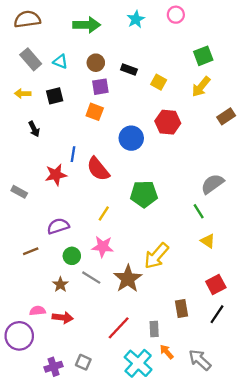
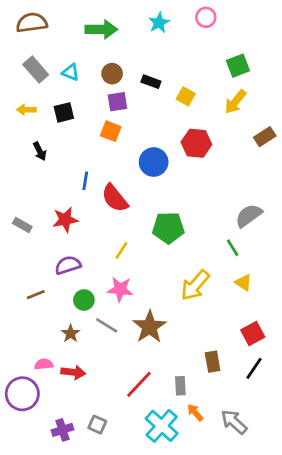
red star: (56, 175) -> (65, 220), moved
yellow arrow: (156, 256) -> (195, 285), moved

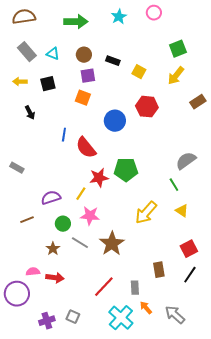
red star: (65, 220) -> (99, 178), moved
yellow line: (121, 250) -> (81, 194), moved

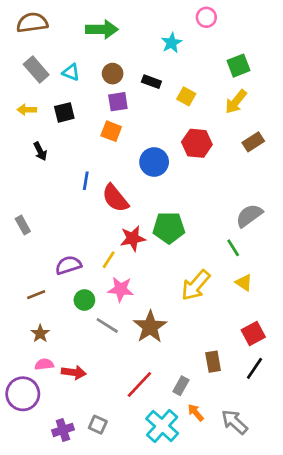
cyan star: (119, 17) -> (172, 43), moved
brown rectangle: (198, 102) -> (253, 142), moved
gray rectangle: (17, 168) -> (23, 225), turned 32
brown star: (53, 249) -> (40, 334), moved
gray rectangle: (135, 288) -> (181, 386), turned 32

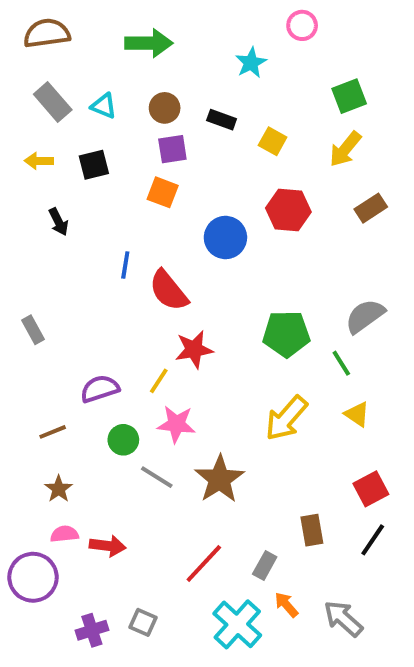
green pentagon: (169, 228) -> (286, 334), moved

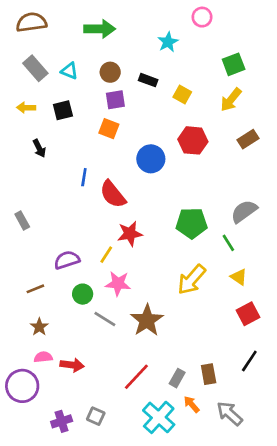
red square: (371, 489) -> (248, 314), moved
brown rectangle: (312, 530) -> (209, 374), moved

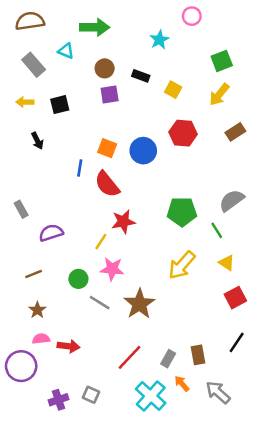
cyan triangle: (69, 71) -> (66, 51), moved
orange square: (109, 129) -> (107, 148), moved
purple semicircle: (67, 260) -> (51, 233), moved

